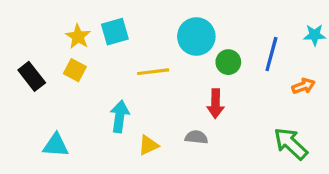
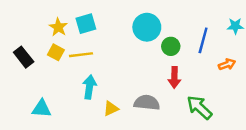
yellow line: (153, 72) -> (81, 55), moved
red arrow: (216, 104) -> (174, 77), moved
gray semicircle: (196, 137) -> (147, 103), size x1.5
green arrow: (291, 144) -> (199, 107), moved

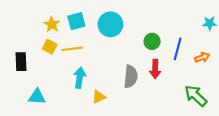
cyan circle: (147, 27) -> (110, 24), moved
blue line: (203, 40) -> (178, 49), moved
black rectangle: (24, 57) -> (21, 62), moved, turned 36
gray semicircle: (147, 103) -> (131, 77), moved, turned 90
green arrow: (199, 107) -> (196, 96), moved

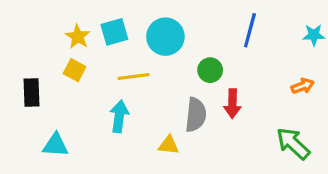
green circle: (152, 41) -> (210, 70), moved
yellow line: (72, 49) -> (134, 76), moved
blue line: (178, 49) -> (250, 30), moved
yellow triangle: (99, 97) -> (169, 145), moved, turned 32

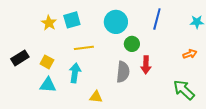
cyan circle: (165, 37) -> (116, 22), moved
yellow square: (75, 70) -> (47, 62), moved
black rectangle: (31, 92) -> (20, 58), turned 60
cyan triangle: (55, 145) -> (48, 85), moved
yellow triangle: (169, 145) -> (96, 97), moved

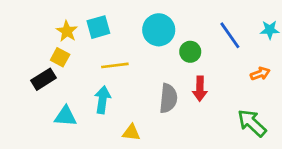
blue line: (157, 19) -> (230, 35), moved, turned -50
green circle: (132, 44) -> (190, 52), moved
black rectangle: (20, 58) -> (44, 79), moved
yellow square: (47, 62) -> (60, 57), moved

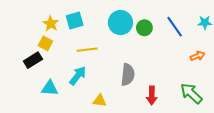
green circle: (190, 52) -> (144, 28), moved
red arrow: (200, 89) -> (152, 95), moved
cyan arrow: (103, 100) -> (78, 76), turned 30

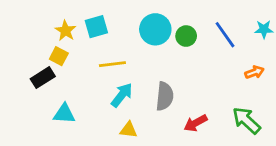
cyan arrow: (78, 76) -> (122, 95), moved
red arrow: (152, 95) -> (195, 123), turned 60

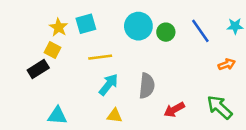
cyan triangle: (64, 114) -> (57, 116), moved

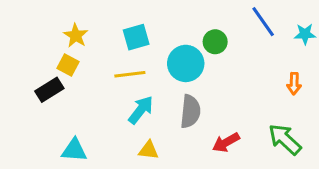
cyan square: (86, 24) -> (136, 37), moved
cyan circle: (138, 26) -> (186, 63), moved
blue line: (200, 31) -> (263, 22), moved
orange arrow: (227, 64) -> (294, 84), turned 112

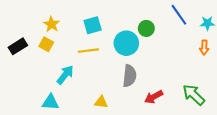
orange arrow: (294, 84) -> (204, 47), moved
black rectangle: (49, 90) -> (18, 46), moved
cyan arrow: (141, 110) -> (65, 75), moved

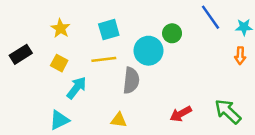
yellow square: (46, 44) -> (59, 63), moved
gray semicircle: (129, 76) -> (131, 80), moved
cyan triangle: (50, 102) -> (59, 120), turned -30

